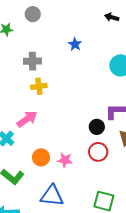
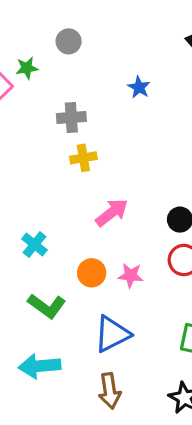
pink arrow: (27, 119) -> (112, 213), moved
blue triangle: (52, 196) -> (112, 334), turned -30

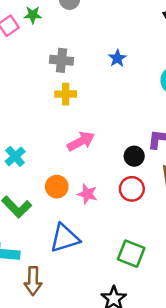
blue star: (139, 87) -> (117, 58), moved
brown arrow: (110, 391) -> (33, 281), moved

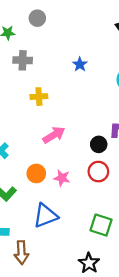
gray cross: (62, 60) -> (23, 60), moved

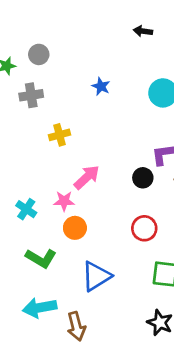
gray circle: (37, 18) -> (39, 54), moved
red circle: (98, 172) -> (144, 228), moved
pink star: (62, 178) -> (64, 201), moved

